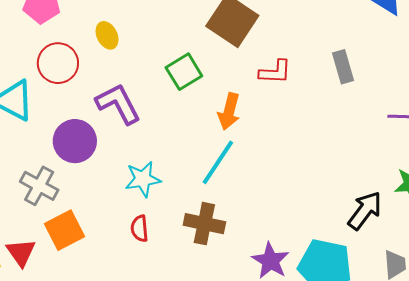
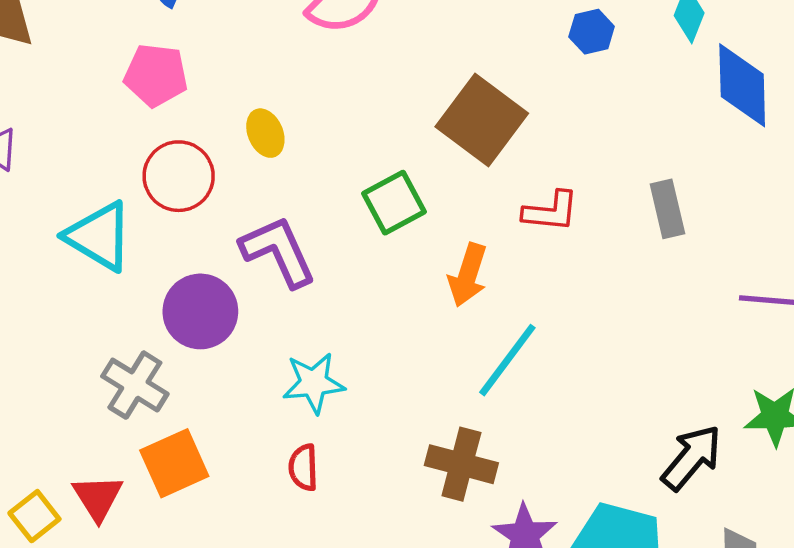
cyan line: (218, 162) -> (507, 360), moved
brown cross: (204, 224) -> (461, 464), moved

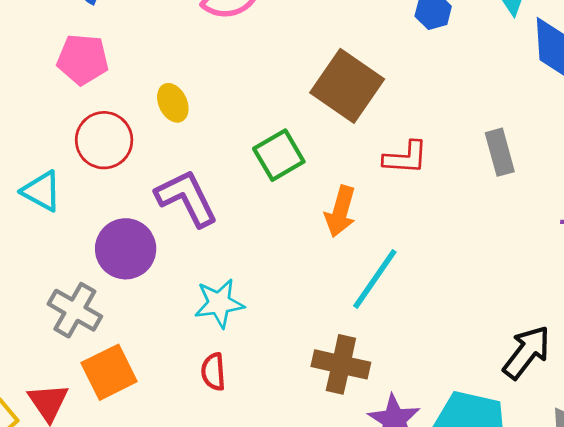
cyan triangle: (99, 236) -> (42, 191), size x0.7

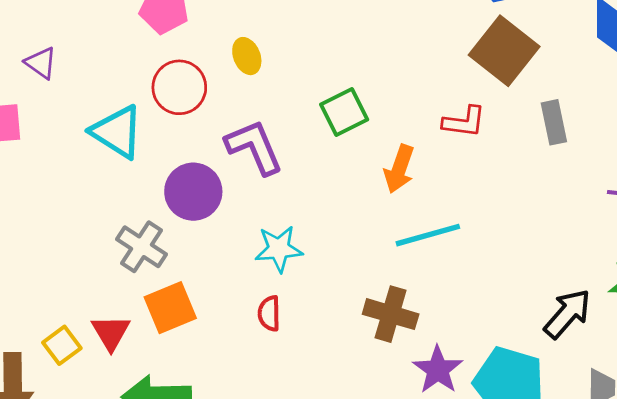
brown square: (347, 86) -> (504, 51), moved
cyan triangle: (42, 191) -> (117, 132), size x1.4
cyan line: (375, 279) -> (428, 235), turned 36

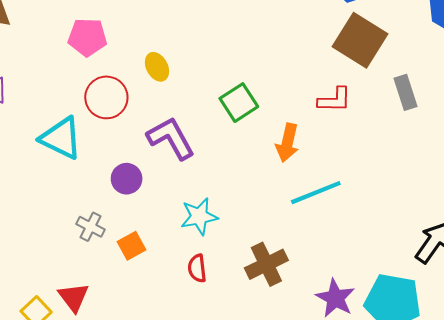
purple circle: (193, 192) -> (127, 179), size x0.7
gray cross: (142, 247) -> (90, 227), size x0.7
orange square: (170, 308) -> (131, 246), moved, size x0.7
brown cross: (391, 314) -> (266, 264), moved, turned -36

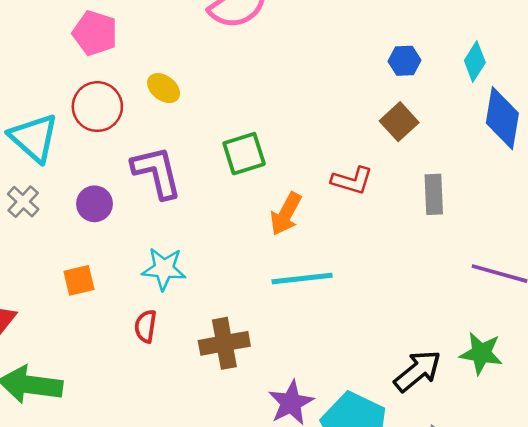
brown square: (360, 40) -> (399, 122), size x0.6
yellow ellipse: (157, 67) -> (164, 88), turned -40
gray cross: (90, 227) -> (23, 202), moved

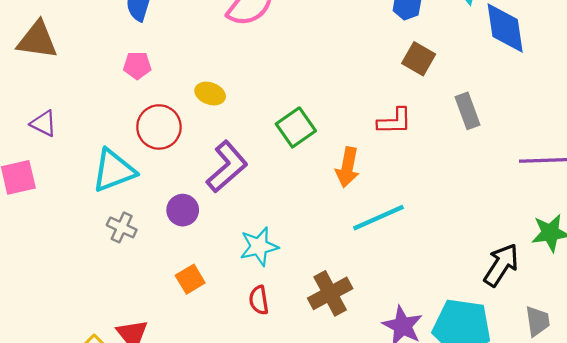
pink pentagon: (95, 33) -> (137, 65), size x0.7
cyan triangle: (34, 138) -> (114, 171), turned -45
purple L-shape: (157, 172) -> (227, 167), turned 80

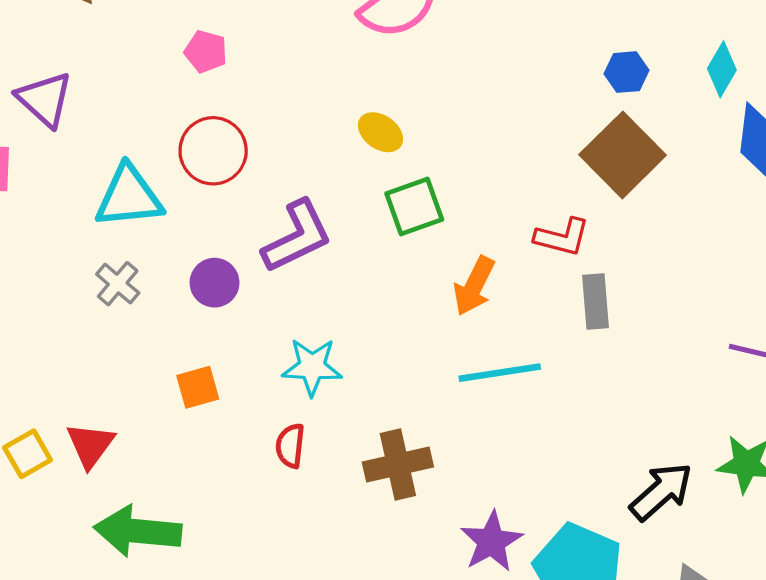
brown square: (419, 59) -> (623, 155), size x1.6
yellow ellipse: (210, 94) -> (380, 132), moved
gray rectangle: (468, 111) -> (595, 301), moved
purple triangle: (44, 123) -> (45, 99), size x1.4

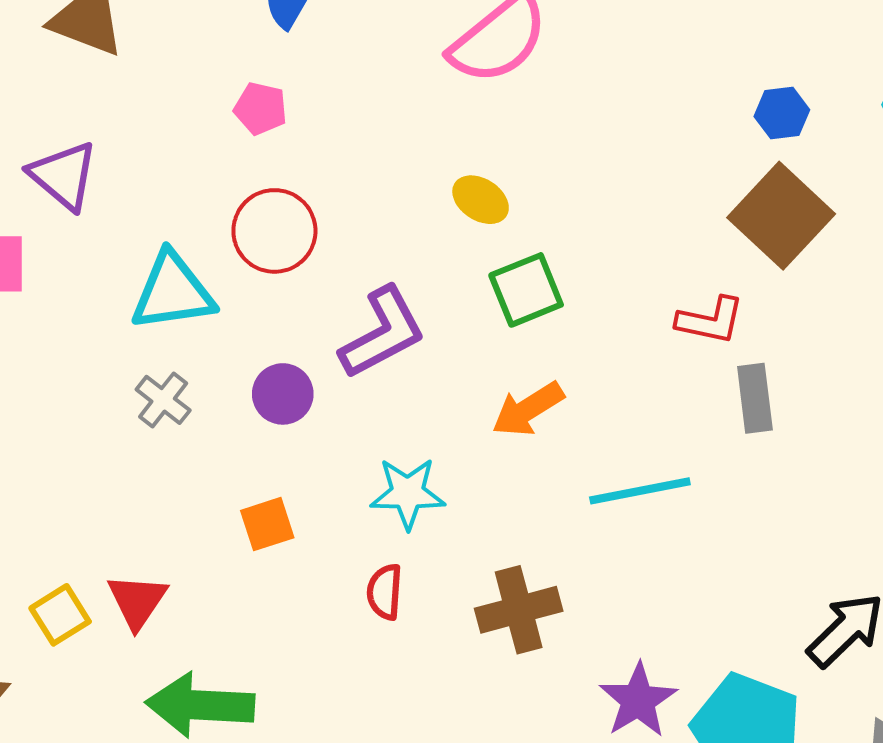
orange arrow: (474, 286) -> (528, 409), moved, turned 34

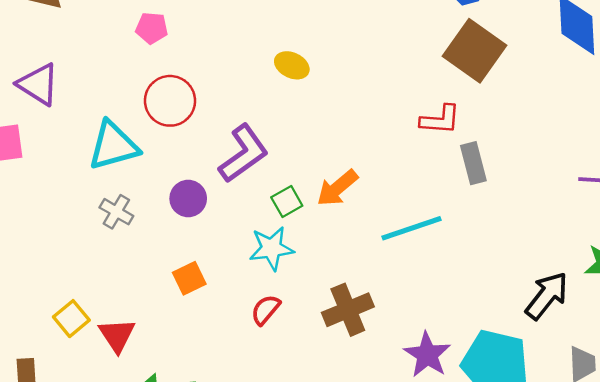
green square: (526, 290) -> (287, 202), moved, size x0.7
red semicircle: (385, 592) -> (266, 310), turned 44
yellow square: (60, 615) -> (71, 319), moved

